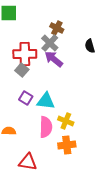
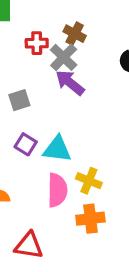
red cross: (25, 54) -> (37, 43), moved, size x0.6
gray square: (22, 70) -> (19, 100), turned 32

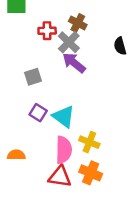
cyan triangle: (57, 149) -> (64, 116), turned 30
orange cross: (90, 219) -> (91, 173), turned 30
red triangle: (29, 246) -> (60, 177), moved

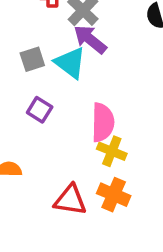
cyan triangle: (64, 116) -> (70, 63), moved
pink semicircle: (64, 150) -> (103, 122), moved

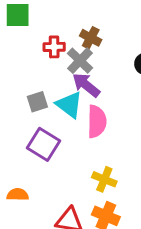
purple square: (40, 110) -> (43, 144), size x1.5
pink semicircle: (103, 122) -> (97, 122), moved

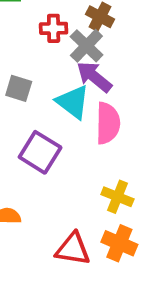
gray square: (37, 102) -> (19, 88), moved, turned 35

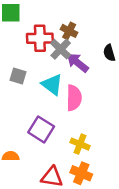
red cross: (54, 28) -> (40, 38), size x1.5
purple arrow: (94, 77) -> (78, 63), moved
purple square: (40, 152) -> (41, 129), moved

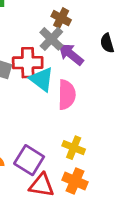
red cross: (40, 38) -> (28, 63), moved
purple square: (41, 129) -> (29, 160), moved

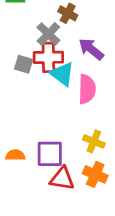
brown cross: (61, 18) -> (68, 13), moved
gray cross: (51, 39) -> (48, 34), moved
purple square: (29, 160) -> (50, 154), turned -32

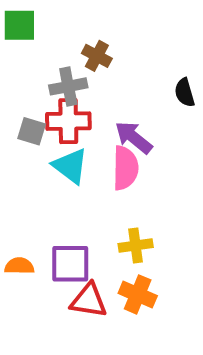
gray cross: (48, 34) -> (68, 86), turned 35
purple arrow: (91, 49) -> (134, 137), moved
cyan triangle: (62, 74) -> (70, 166), moved
yellow cross: (94, 141) -> (136, 246), turned -30

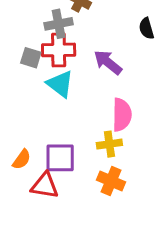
pink semicircle: (125, 168) -> (122, 115), moved
orange semicircle: (19, 266) -> (22, 159), turned 125
red triangle: (89, 301) -> (45, 186), moved

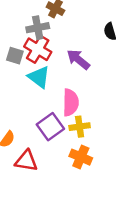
red cross: (59, 50) -> (38, 49), turned 32
pink semicircle: (122, 115) -> (71, 102), moved
purple square: (60, 158) -> (50, 127), moved, turned -36

